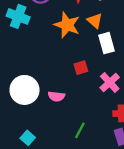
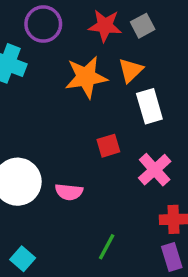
orange triangle: (95, 21) -> (131, 70), turned 35
orange star: (67, 25) -> (86, 77), turned -30

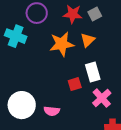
white rectangle: (149, 106) -> (93, 72), moved

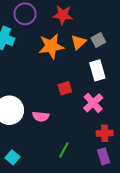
gray square: (95, 14) -> (98, 40), moved
white rectangle: (93, 72) -> (97, 70), moved

